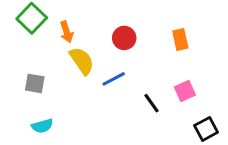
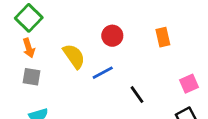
orange arrow: (67, 32) -> (29, 48), moved
pink square: (185, 91) -> (189, 84), moved

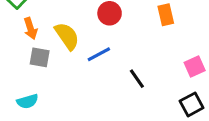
orange arrow: (29, 48) -> (31, 28), moved
gray square: (31, 77) -> (40, 57), moved

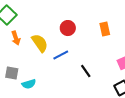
gray square: (40, 57) -> (12, 73), moved
cyan semicircle: (27, 101) -> (29, 84), moved

